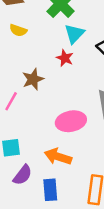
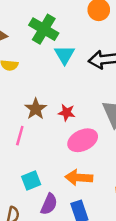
red star: (65, 58) -> (67, 113), moved

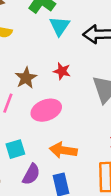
red star: (67, 113) -> (62, 71), moved
pink ellipse: (83, 140) -> (46, 110), moved

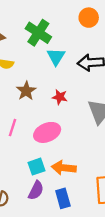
brown star: (26, 78) -> (26, 91), moved
cyan square: (15, 149) -> (36, 167), moved

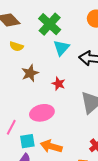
pink line: (13, 128) -> (11, 127), moved

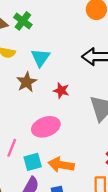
green cross: (50, 24) -> (23, 21), moved, size x0.7
cyan triangle: (61, 48) -> (40, 58), moved

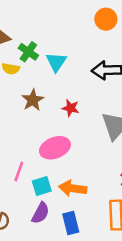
green cross: (23, 21) -> (28, 52), moved
cyan triangle: (40, 58) -> (56, 62), moved

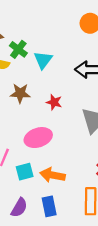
brown star: (33, 100) -> (20, 93), turned 30
purple semicircle: (40, 213) -> (19, 208), moved

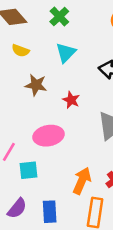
green cross: (18, 49) -> (59, 17), moved
orange arrow: (53, 175) -> (82, 181), moved, turned 95

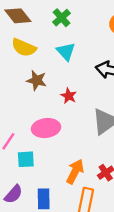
yellow semicircle: (20, 51) -> (24, 48), size x1.5
cyan triangle: (66, 53) -> (66, 52), turned -30

